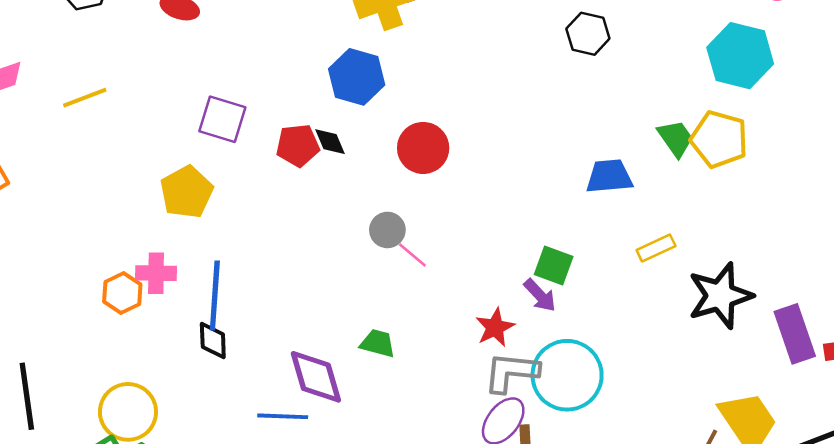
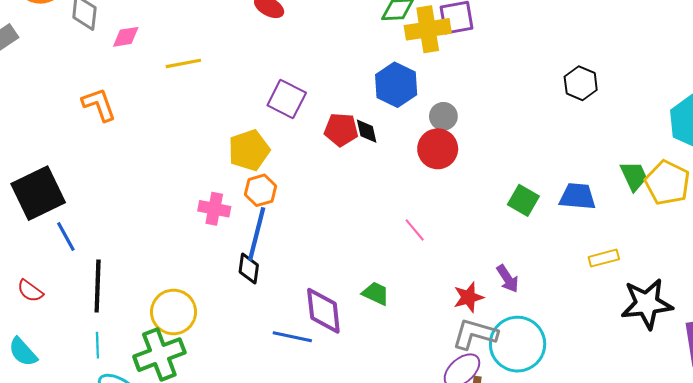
gray circle: (387, 230) -> (443, 116), moved
green square: (554, 265) -> (523, 200), moved
orange hexagon: (122, 293) -> (260, 190), moved

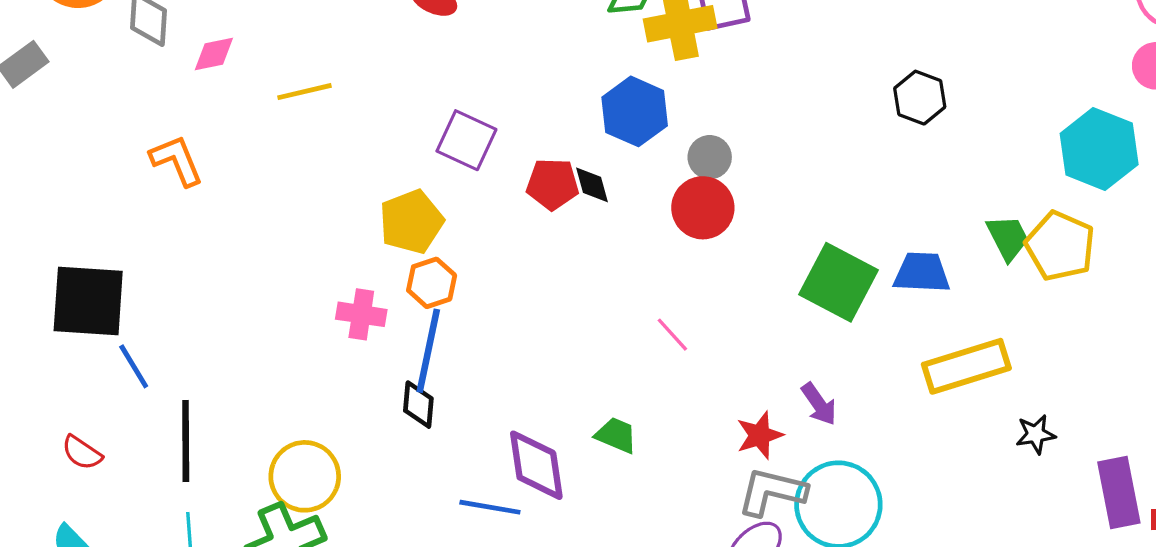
black square: (38, 193) -> (88, 301), turned 32
green square: (523, 200) -> (838, 282), size x1.6
yellow rectangle: (604, 258) -> (966, 366), size x1.8
black star: (647, 304) -> (1036, 434), size x0.5

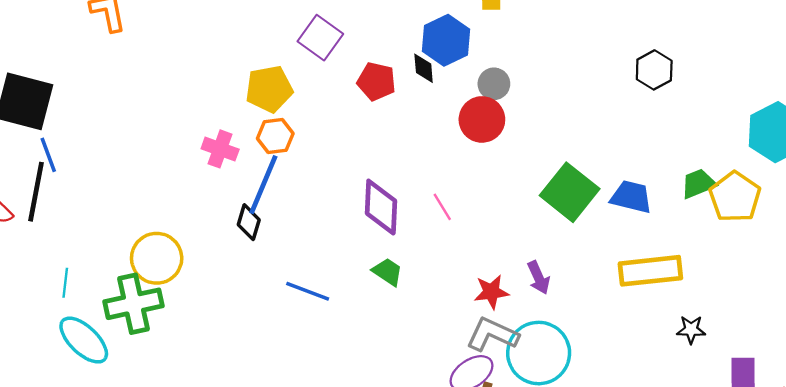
black diamond: (592, 185) -> (424, 68), moved
green trapezoid: (1008, 238) -> (698, 184), turned -96
black line: (186, 441) -> (36, 192), moved
purple diamond: (536, 465) -> (381, 207), moved
blue line: (490, 507) -> (308, 291), moved

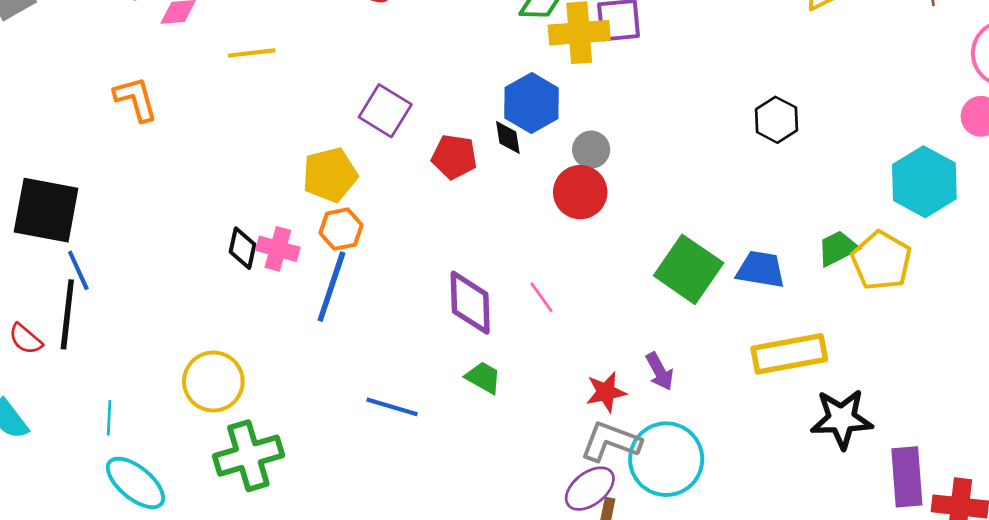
black diamond: (249, 222) -> (243, 248), moved
green cross: (134, 304) -> (248, 456), moved
black star: (691, 330) -> (842, 419), size x1.8

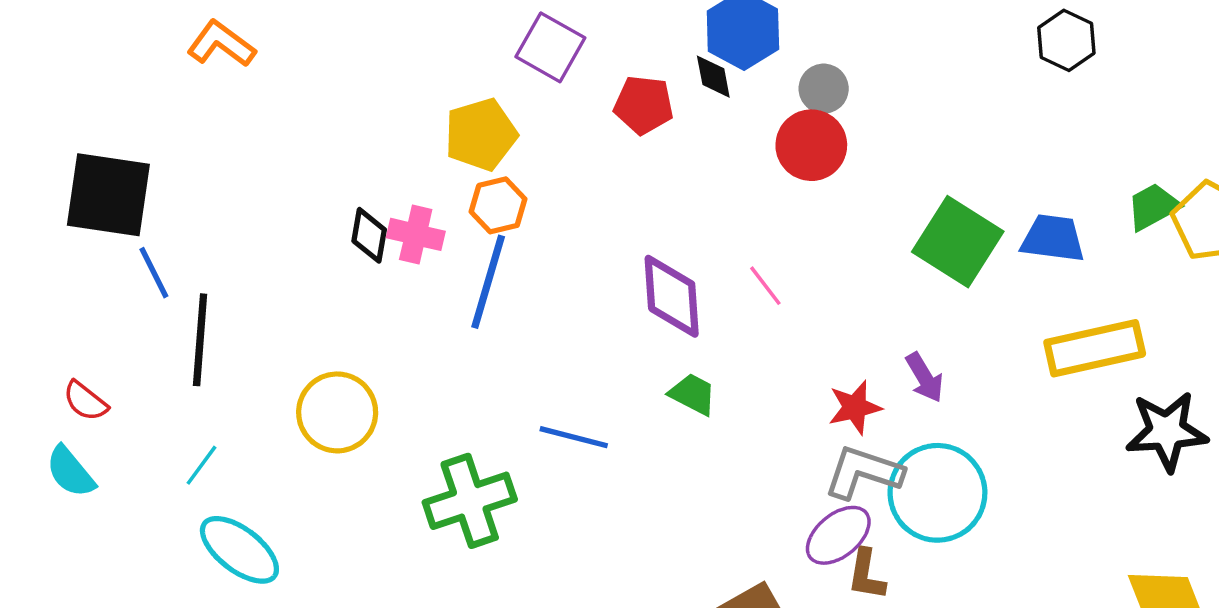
orange L-shape: (136, 99) -> (221, 44), turned -36
black line: (67, 314) -> (200, 340), moved
red semicircle: (25, 339) -> (85, 401), moved
cyan line: (109, 418) -> (202, 465), turned 36
green cross: (248, 456) -> (470, 501), moved

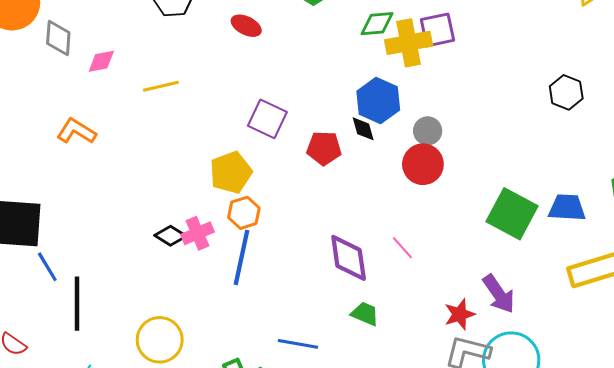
pink cross: (416, 234) -> (197, 233), turned -32
black diamond: (369, 235) -> (171, 236), turned -64
purple arrow: (925, 378) -> (499, 294), size x1.4

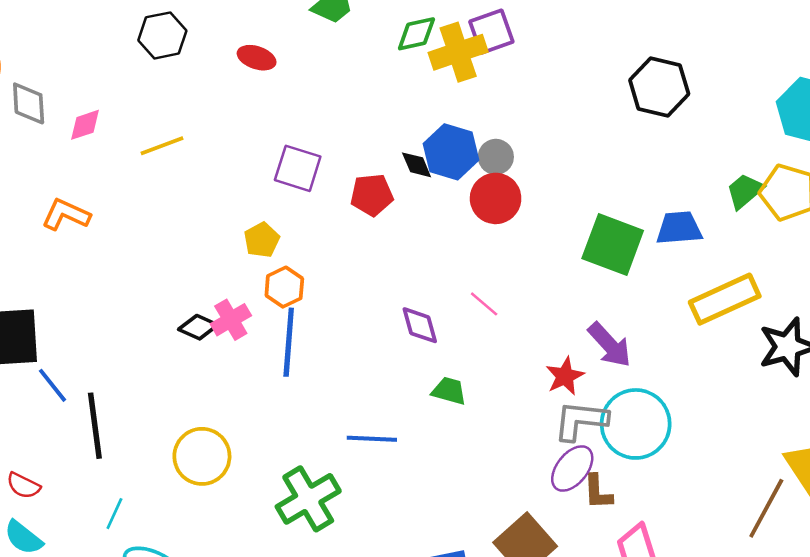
black hexagon: (566, 92) -> (659, 87), size x1.4
blue hexagon: (378, 101) -> (451, 152), moved
yellow pentagon: (231, 172) -> (262, 240), size x0.7
purple diamond: (349, 258) -> (420, 325), size x0.7

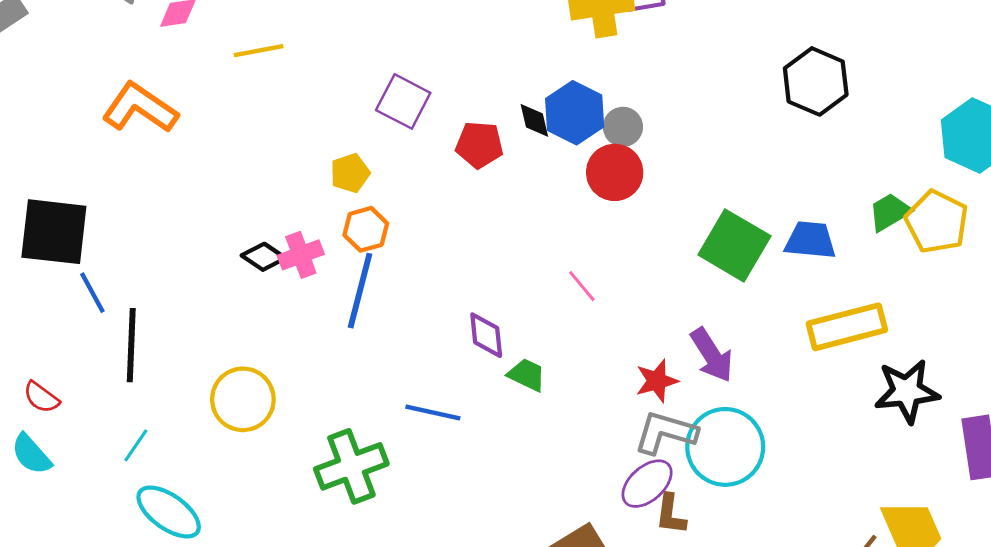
orange L-shape: (66, 215) -> (140, 108), size x1.4
purple diamond: (420, 325) -> (486, 335), moved

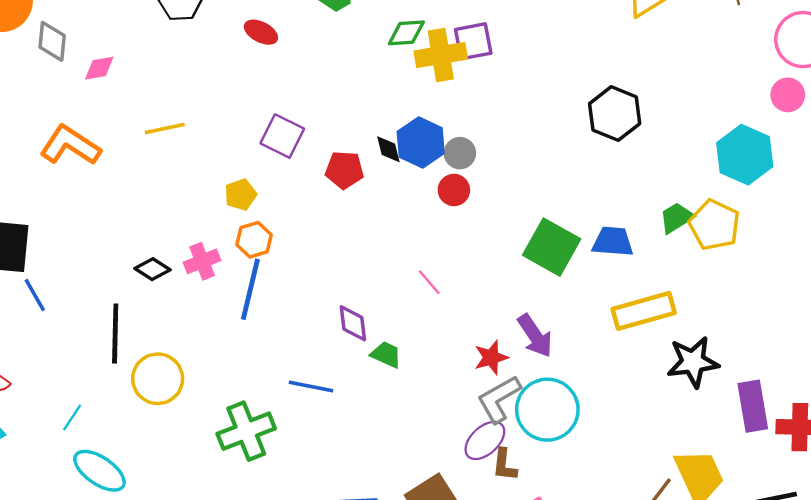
yellow line: (259, 51) -> (165, 129), moved
red circle: (615, 172) -> (454, 190), size x0.7
black diamond: (264, 257) -> (152, 269), moved
black line: (131, 345) -> (115, 334), moved
gray L-shape: (665, 433) -> (499, 399), turned -45

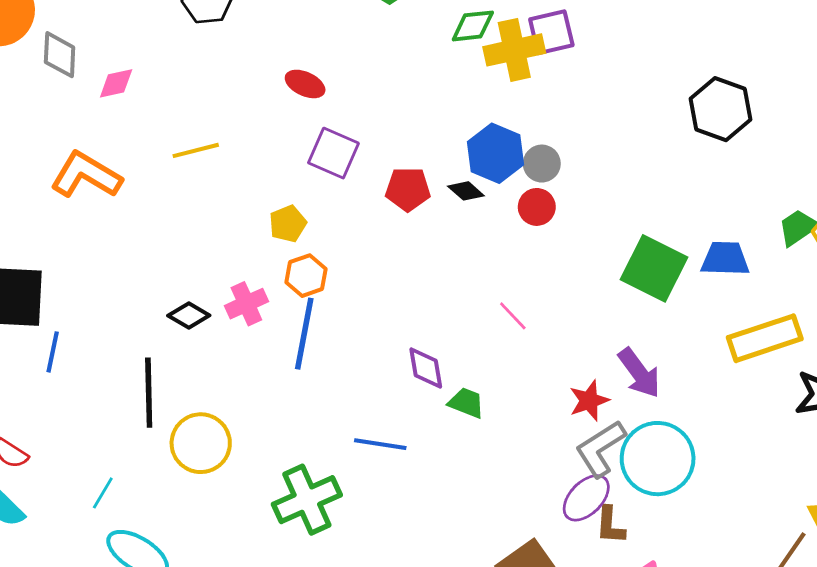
red ellipse: (261, 32) -> (305, 84), moved
black diamond: (388, 149) -> (466, 191), moved, turned -32
blue line: (35, 295) -> (53, 352), turned 44

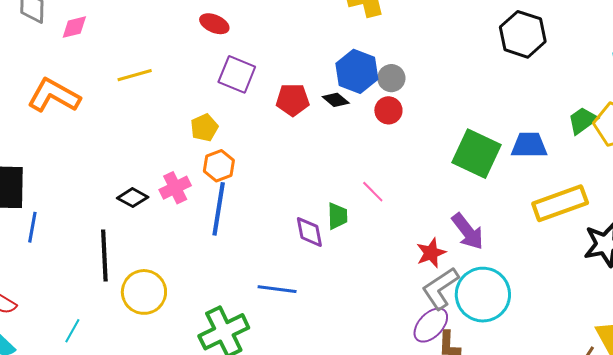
green trapezoid: (466, 403) -> (337, 216), moved, turned 68

